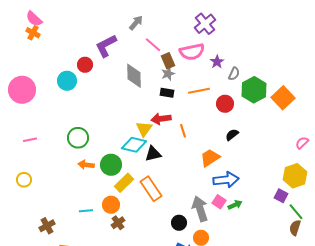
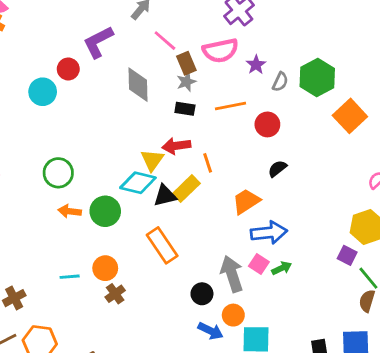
green hexagon: (254, 90) -> (317, 78), moved
yellow rectangle: (124, 183) -> (186, 188), moved

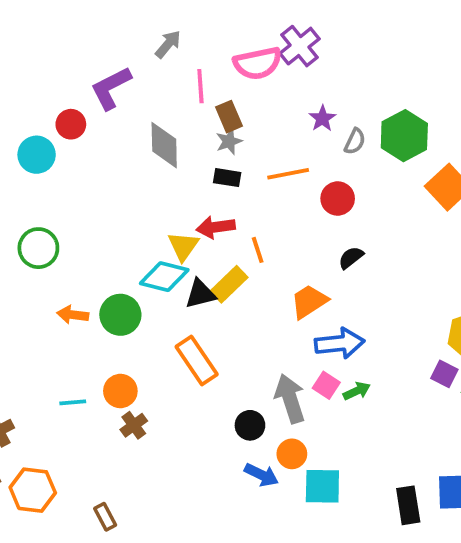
pink line: (165, 41) -> (200, 86), turned 45
pink semicircle: (220, 50) -> (258, 63), moved
green circle: (58, 173) -> (38, 248), moved

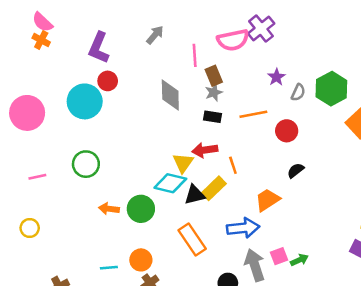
gray arrow: (168, 44) -> (155, 35), moved
purple L-shape: (111, 88) -> (99, 48), moved, turned -40
cyan circle: (37, 155) -> (85, 101), size x1.4
blue arrow: (340, 343) -> (243, 228), moved
pink square: (326, 385) -> (279, 256), turned 36

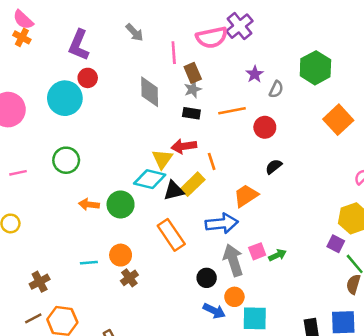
gray arrow: (155, 35) -> (134, 32), turned 96
green hexagon: (331, 89) -> (315, 68), moved

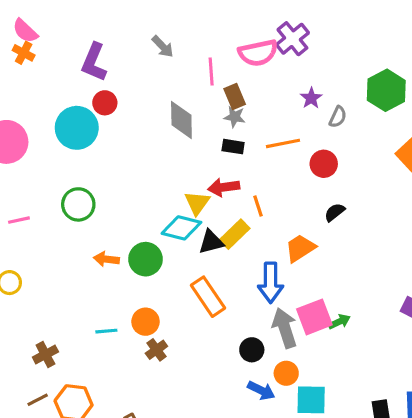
gray star: (193, 89) -> (235, 117), turned 30
blue arrow: (222, 223) -> (271, 283), turned 96
pink square: (257, 251) -> (314, 317), size x1.6

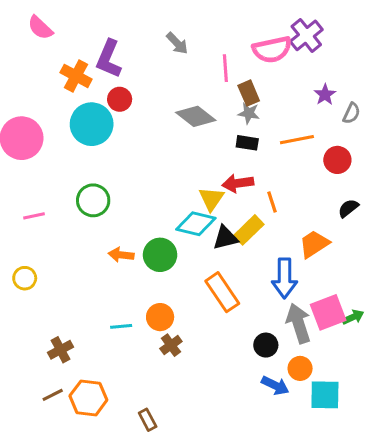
orange cross: (24, 53) -> (76, 76), moved, size x1.4
gray diamond: (181, 120) -> (196, 116), turned -51

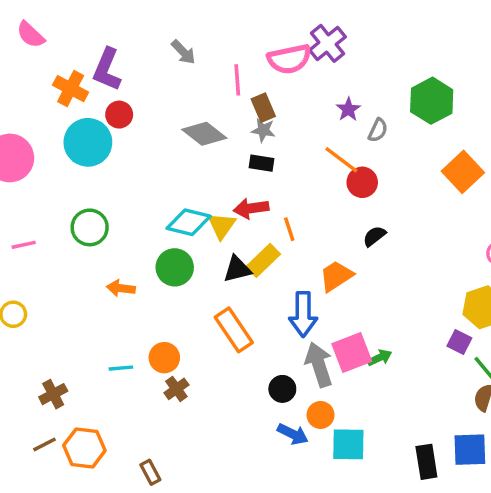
orange line: (297, 140) -> (341, 160), moved, turned 48
cyan diamond: (196, 224) -> (189, 222), moved
green circle: (160, 255) -> (175, 267), moved

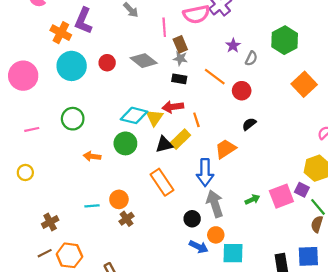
red circle: (119, 115) -> (107, 63), moved
orange line: (341, 160) -> (215, 77), moved
pink square: (352, 352) -> (281, 196), moved

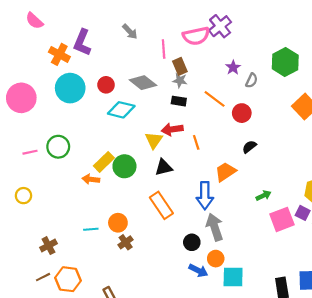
cyan diamond: (134, 115) -> (121, 110), moved
green circle: (73, 119) -> (58, 147), moved
yellow rectangle: (180, 139) -> (104, 162), moved
green arrow: (252, 199) -> (263, 196), moved

